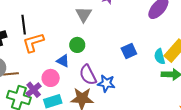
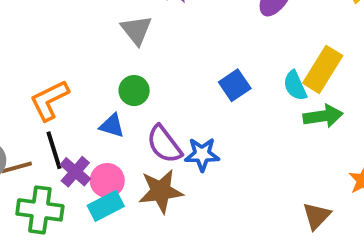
black line: (24, 25) -> (54, 150), moved
pink circle: (51, 78) -> (107, 180), moved
purple cross: (34, 90) -> (75, 172), moved

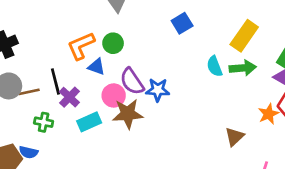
blue square: (235, 85) -> (182, 23), moved
cyan semicircle: (295, 86) -> (214, 66), moved
orange L-shape: (49, 100) -> (81, 46), moved
pink circle: (107, 180) -> (114, 95), moved
green cross: (40, 210) -> (44, 122), size x0.6

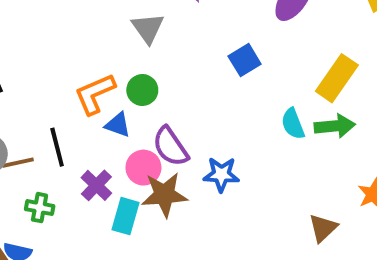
blue star: (158, 90) -> (221, 174), moved
purple cross: (69, 97) -> (96, 185), moved
cyan rectangle: (89, 122) -> (125, 216), moved, turned -50

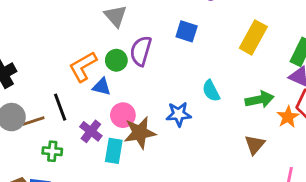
blue square: (245, 60) -> (187, 31), turned -35
cyan semicircle: (293, 124) -> (211, 91), moved
green arrow: (335, 126) -> (260, 100), moved
purple semicircle: (170, 147) -> (141, 51), moved, turned 56

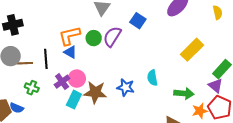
blue square: (187, 31) -> (138, 21), moved
blue triangle: (102, 87) -> (70, 52), moved
pink circle: (123, 115) -> (77, 79), moved

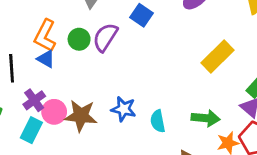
orange L-shape: (69, 36) -> (45, 36), turned -50
cyan semicircle: (152, 78) -> (158, 121), moved
pink circle: (77, 79) -> (54, 112), moved
cyan rectangle: (74, 100) -> (31, 130), moved

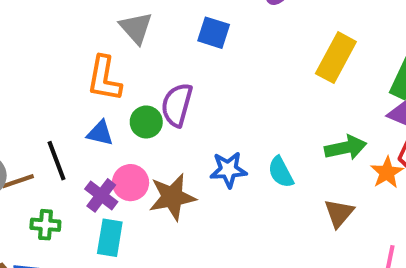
orange L-shape: (45, 36) -> (104, 78), moved
purple semicircle: (105, 37) -> (177, 105), moved
green circle: (79, 39) -> (146, 122), moved
pink circle: (54, 112) -> (131, 183), moved

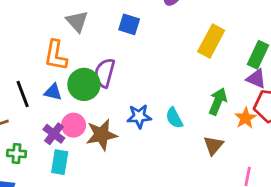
green circle: (146, 122) -> (84, 84), size x1.5
green arrow: (346, 148) -> (218, 101), turned -56
black line: (56, 161) -> (23, 94), moved

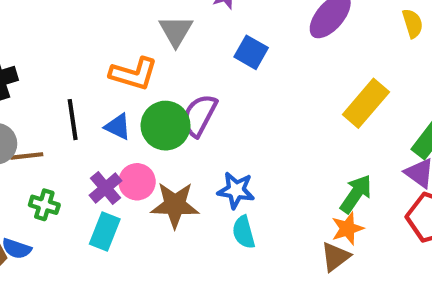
orange L-shape: (56, 55) -> (134, 74), turned -96
cyan semicircle: (174, 118) -> (244, 232), moved
orange star: (245, 118) -> (347, 229), moved

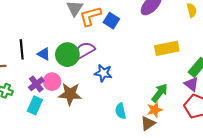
orange L-shape: (134, 74) -> (90, 16), moved, turned 145
yellow rectangle: (366, 103) -> (167, 48), turned 35
purple semicircle: (199, 115) -> (84, 50), turned 30
blue star: (236, 190) -> (103, 73), moved
cyan semicircle: (244, 232) -> (121, 111), moved

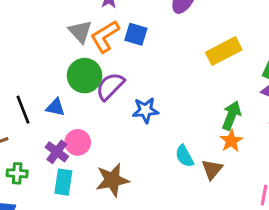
green circle: (67, 55) -> (85, 76), moved
brown star: (70, 94) -> (112, 180), moved
brown triangle: (148, 123) -> (212, 169), moved

